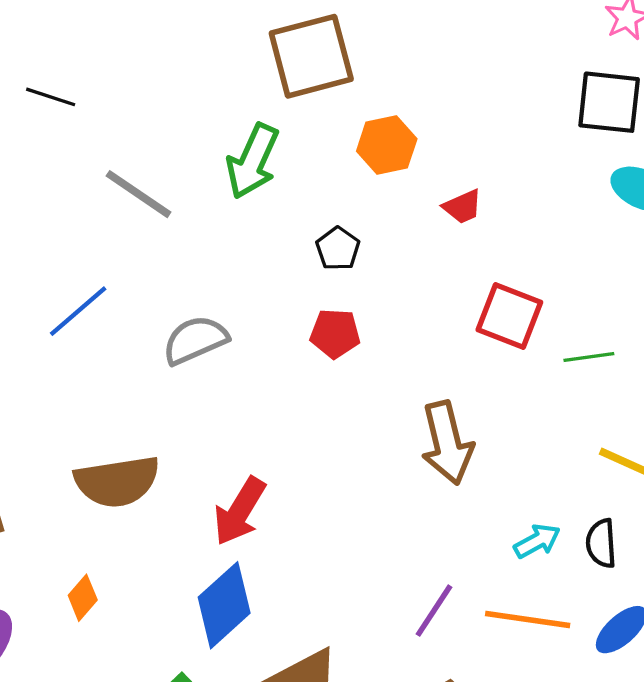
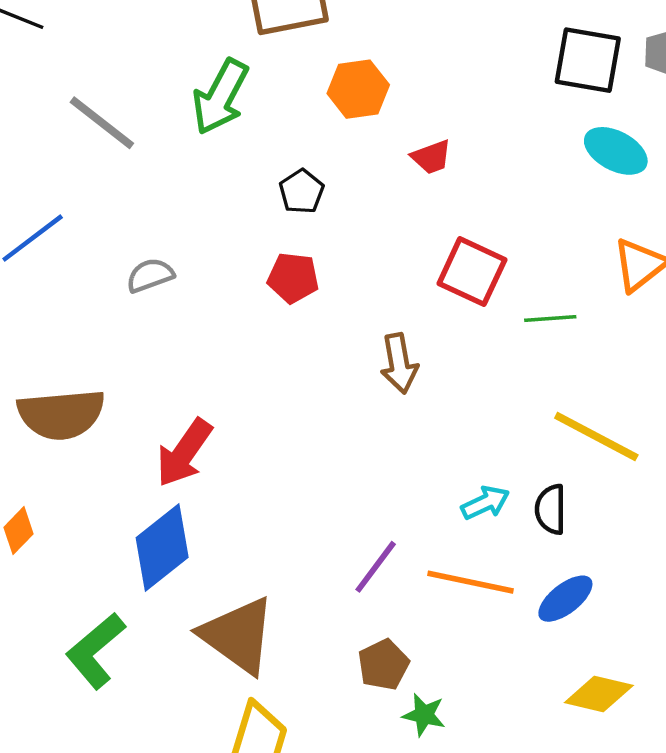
gray semicircle: (195, 340) -> (150, 275), size x0.7
brown arrow: (447, 443) -> (399, 363), moved, size x0.7

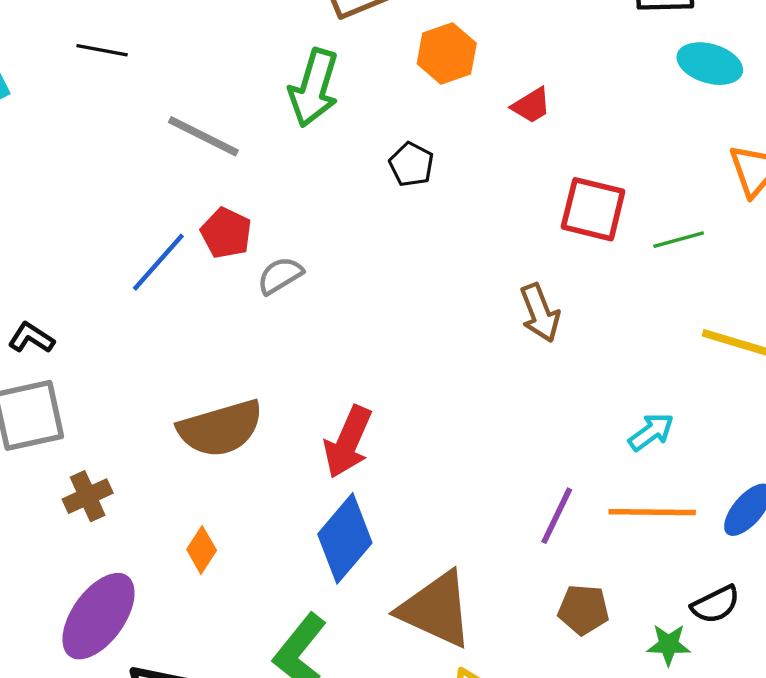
red pentagon: (293, 278) -> (226, 233), moved, turned 30
black semicircle: (551, 509) -> (716, 604), moved, turned -105
brown pentagon: (383, 665) -> (583, 610), turned -30
green star: (424, 715) -> (669, 645), moved

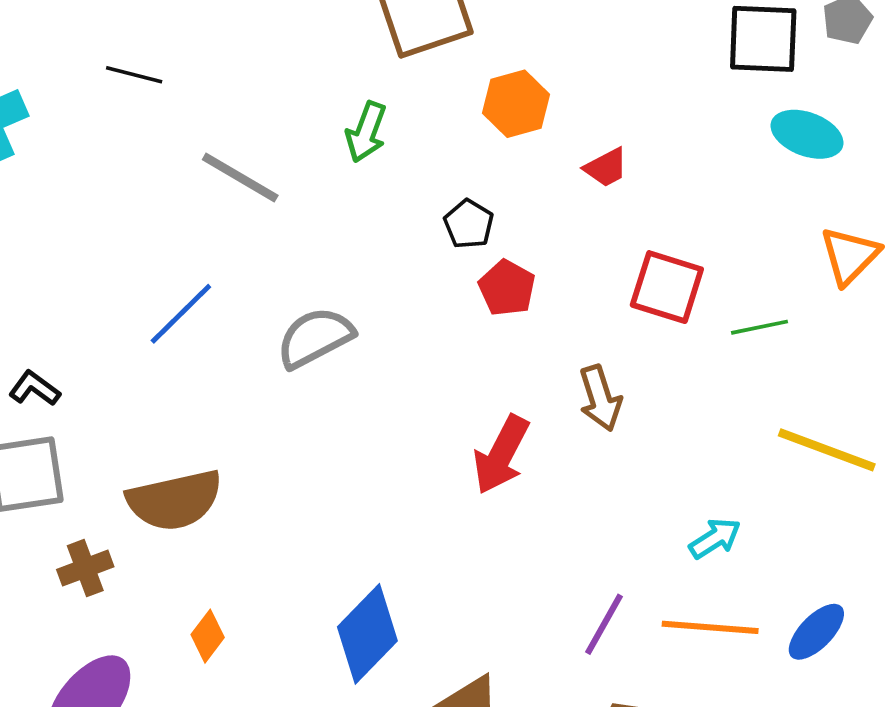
green arrow: (314, 88) -> (366, 132), size x0.7
red pentagon: (226, 233) -> (507, 288), moved
gray semicircle: (280, 275) -> (315, 338), size x1.5
brown semicircle: (221, 428) -> (175, 500), moved
red arrow: (348, 442) -> (501, 455), moved

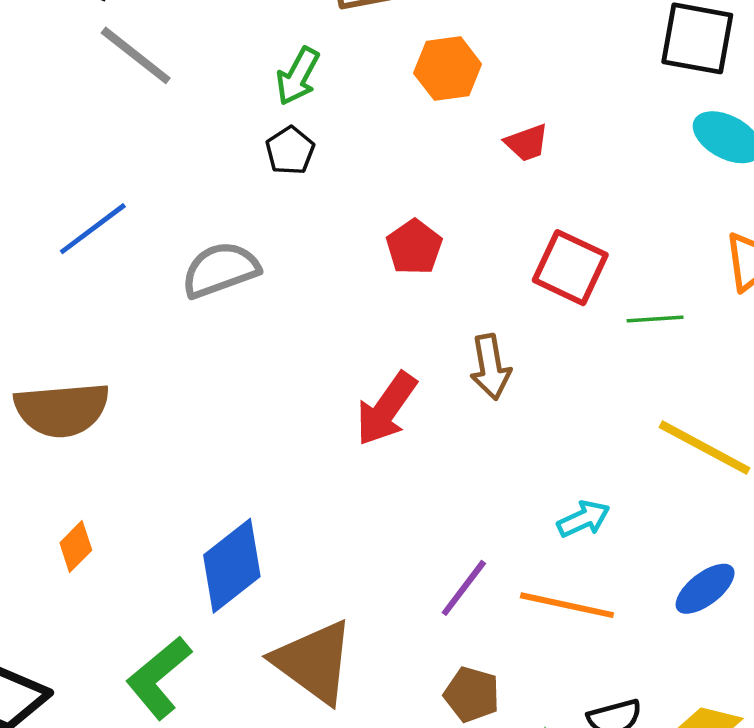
gray line: (240, 178) -> (136, 55), moved
black pentagon: (469, 224) -> (290, 151), moved
blue ellipse: (816, 632) -> (705, 589), moved

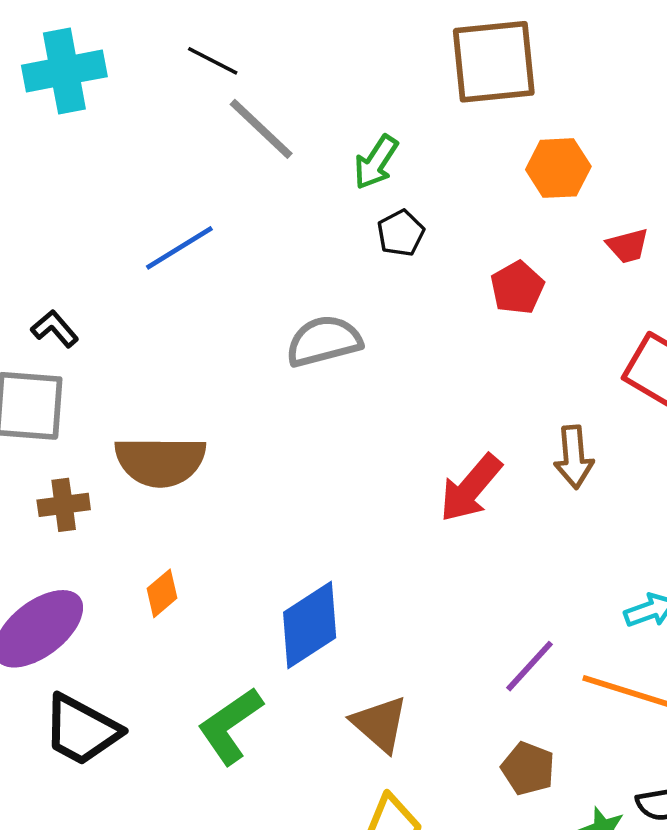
green arrow: (298, 76) -> (376, 162), moved
blue line: (93, 229) -> (179, 248), moved
red pentagon: (414, 247) -> (517, 288), moved
brown triangle: (314, 662) -> (380, 724), size x0.7

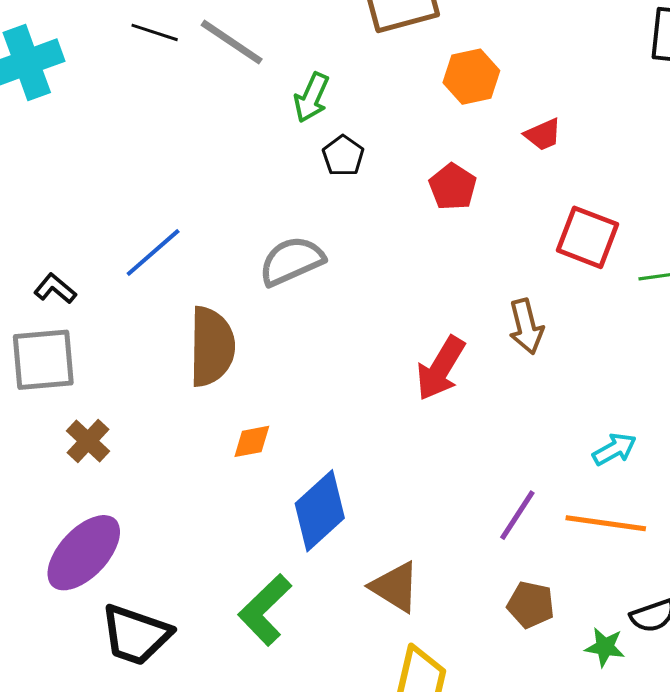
gray line: (261, 129) -> (232, 42), moved
blue line: (179, 248) -> (153, 253), moved
brown semicircle: (160, 461) -> (212, 347), moved, turned -80
brown cross: (64, 505) -> (88, 441), turned -30
orange diamond: (162, 593) -> (252, 441), moved, turned 39

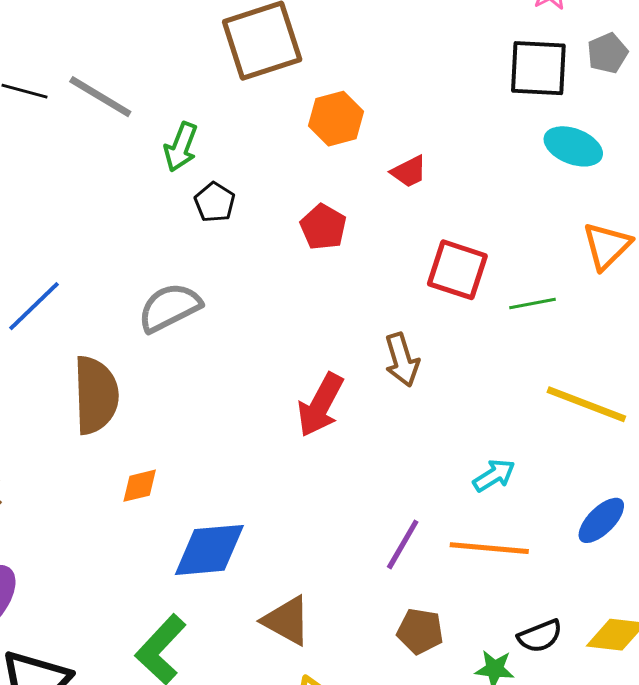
blue diamond: (320, 511) -> (209, 550), turned 40

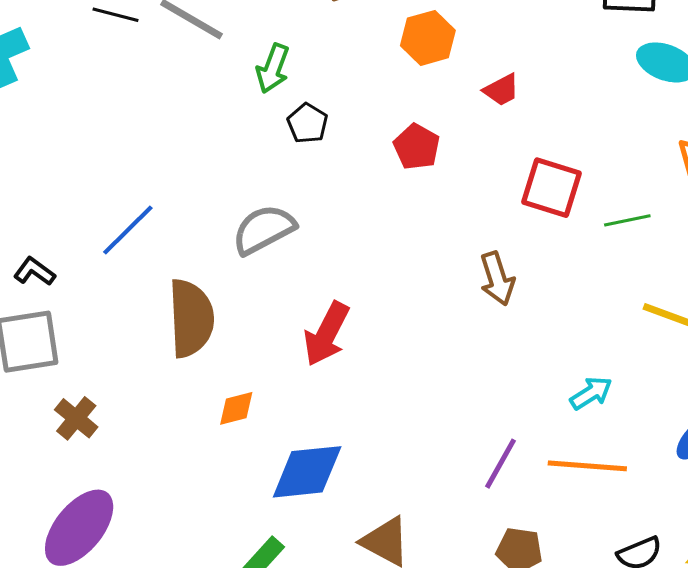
red arrow: (320, 405) -> (327, 334), moved

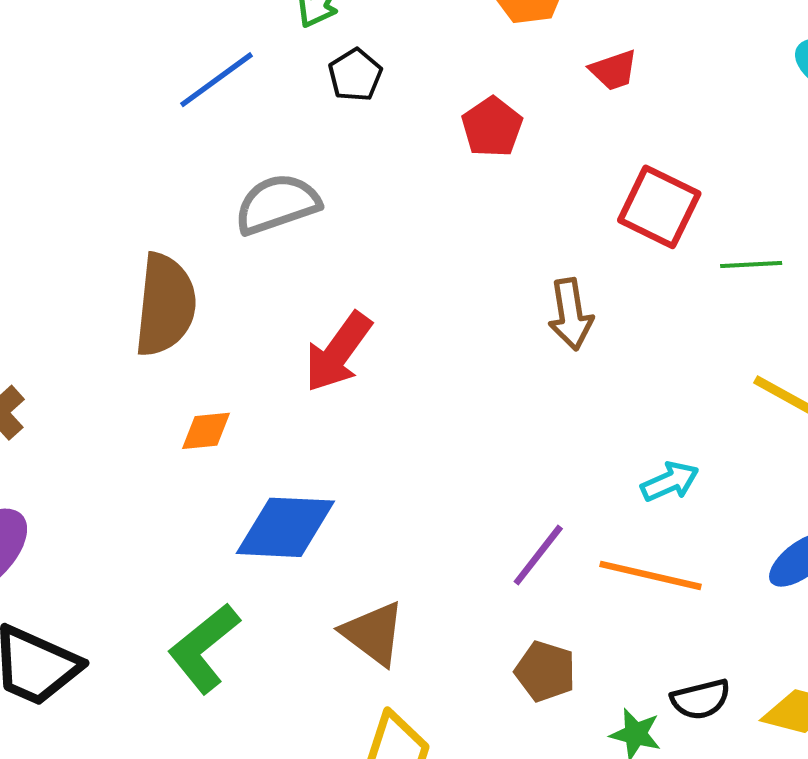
blue line: (128, 230) -> (217, 80), moved

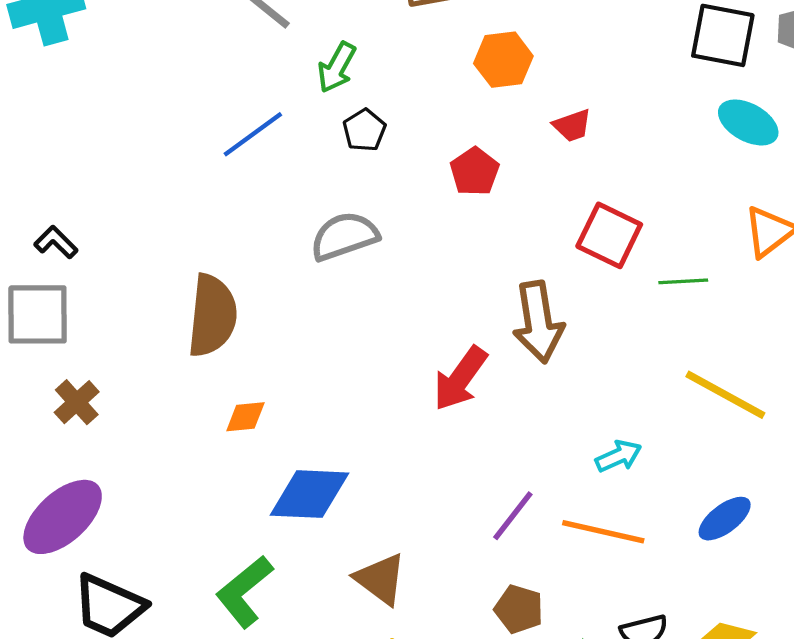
gray semicircle: (277, 204) -> (344, 236), moved
brown arrow: (571, 314) -> (538, 322), size x1.4
red arrow: (338, 352) -> (460, 379), moved

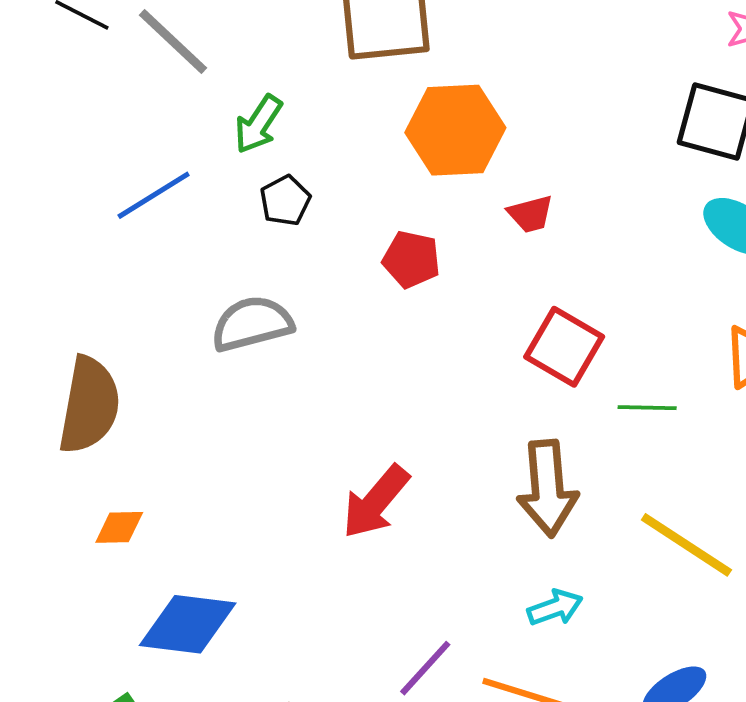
orange hexagon: (503, 60) -> (455, 130), size x1.4
red pentagon: (475, 172) -> (411, 259), turned -30
brown arrow: (538, 322) -> (547, 488), moved

